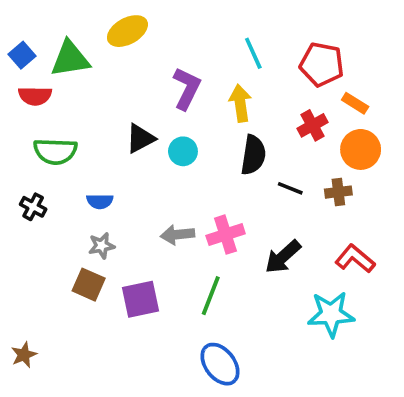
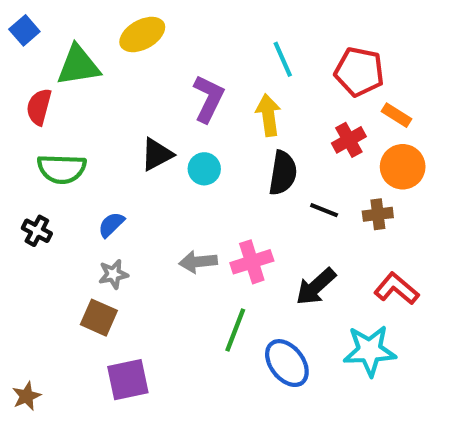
blue square: (22, 55) -> (24, 30), moved
red semicircle: (35, 96) -> (39, 107), turned 104
blue semicircle: (100, 201) -> (111, 225), turned 135
purple square: (140, 299) -> (128, 380), moved
blue ellipse: (220, 364) -> (287, 363), moved

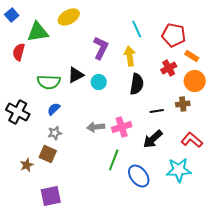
green semicircle: (62, 169) -> (49, 82), moved
black line: (324, 210) -> (157, 111), moved, turned -32
black cross: (37, 231) -> (18, 112), size x1.6
purple square: (128, 380) -> (51, 196), moved
brown star: (27, 396) -> (27, 165), moved

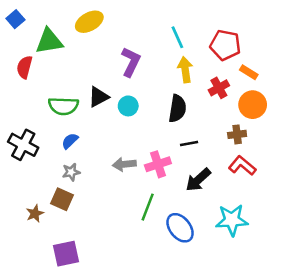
yellow arrow: (130, 56) -> (185, 70), moved
black line: (157, 111) -> (189, 144), moved
red L-shape: (192, 140) -> (242, 166), moved

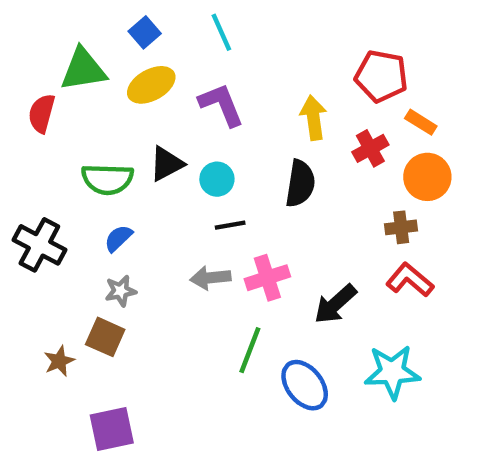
blue square: (15, 19) -> (145, 32), moved
yellow ellipse: (89, 22) -> (151, 85), moved
cyan line: (177, 37) -> (221, 32), moved
purple L-shape: (131, 62) -> (221, 105), turned -48
black line: (189, 144) -> (230, 225), moved

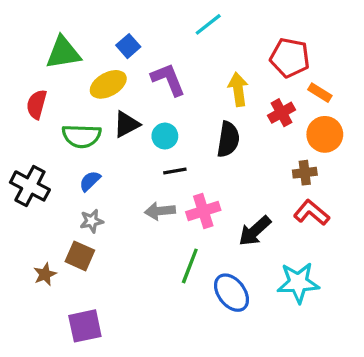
blue square: (145, 32) -> (128, 46), moved
cyan line: (221, 32) -> (208, 24), moved, turned 76
yellow ellipse: (151, 85) -> (108, 84), moved
red semicircle: (42, 113) -> (37, 104), moved

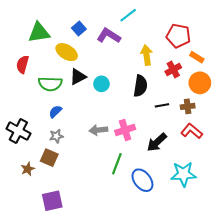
purple L-shape: (168, 79) -> (109, 36), moved, turned -35
yellow ellipse: (108, 84) -> (67, 52), turned 60
black line: (175, 171) -> (162, 105), moved
black cross: (30, 186) -> (18, 131), moved

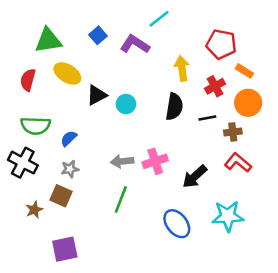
yellow ellipse: (67, 52) -> (67, 73), moved
green semicircle: (50, 84) -> (36, 126), moved
black line: (162, 105) -> (207, 118), moved
green line: (117, 164) -> (121, 200), moved

